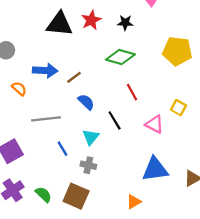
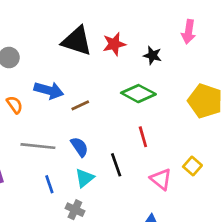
blue semicircle: (86, 102) -> (79, 147), moved

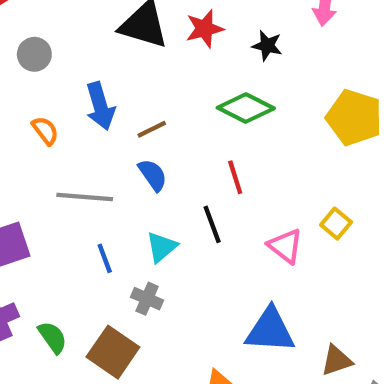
blue arrow: (49, 90) -> (100, 106), turned 60
red line: (143, 137) -> (235, 177), moved
blue semicircle: (79, 147) -> (153, 175), moved

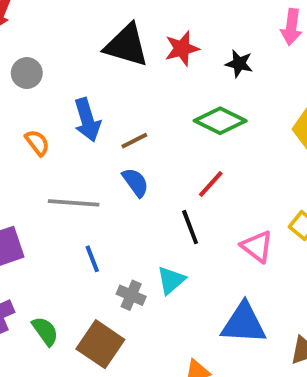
red line: (235, 177) -> (211, 184), turned 60
cyan triangle: (162, 247) -> (171, 280), moved

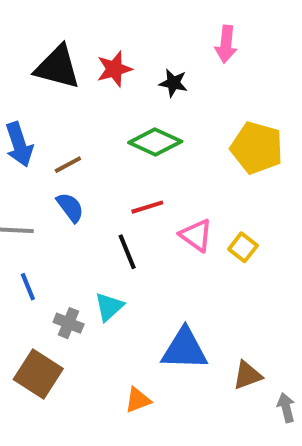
red line: (211, 184) -> (147, 207), turned 32
pink triangle: (257, 246) -> (196, 235), moved

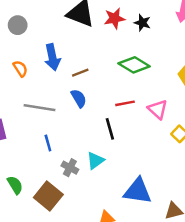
black star: (173, 83) -> (142, 23), moved
pink triangle: (196, 235) -> (158, 109), moved

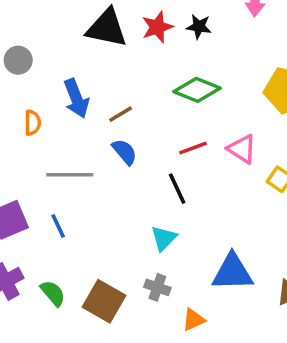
orange semicircle: (20, 69) -> (32, 123), turned 42
blue line: (48, 143) -> (58, 226), moved
gray cross: (70, 168) -> (157, 287), moved

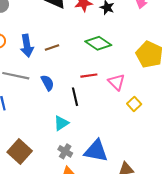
blue arrow: (76, 98) -> (27, 46), moved
blue semicircle: (125, 152) -> (47, 83), moved
gray cross: (157, 287) -> (65, 151), moved

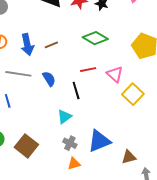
yellow square: (134, 104) -> (133, 94), size x1.5
blue triangle: (96, 151) -> (99, 141), turned -30

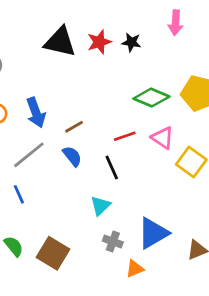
green diamond: (95, 38) -> (151, 98), moved
brown line: (51, 45) -> (74, 127), moved
gray line: (18, 74) -> (29, 155), turned -40
orange triangle: (74, 164) -> (135, 269), moved

